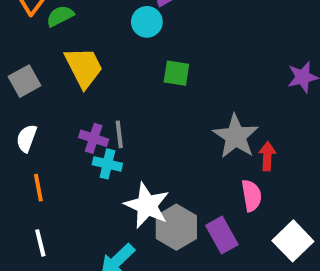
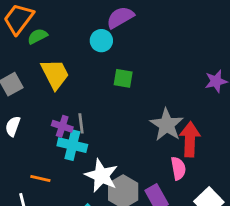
red arrow: (267, 156) -> (190, 139), size x1.6
cyan cross: (107, 164) -> (72, 145), size x1.4
orange line: (38, 188) -> (40, 179), moved, turned -66

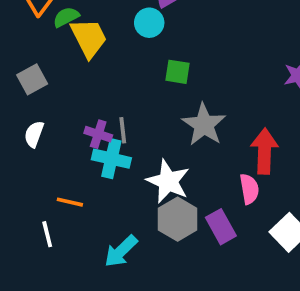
yellow trapezoid: (55, 74) -> (89, 38), moved
gray star: (167, 125) -> (204, 125), moved
white star: (101, 176) -> (168, 181), moved

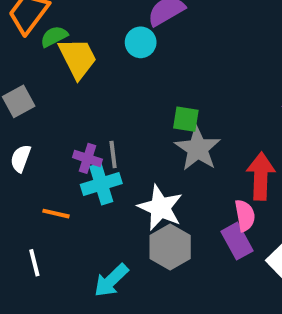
green square: (178, 72) -> (186, 119), moved
cyan cross: (111, 159) -> (101, 184), turned -30
orange line: (70, 202) -> (56, 214), moved
purple rectangle: (221, 227) -> (237, 241), moved

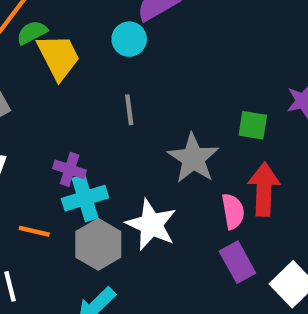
green square: (186, 119) -> (253, 125), moved
gray line: (113, 155) -> (129, 110), moved
pink semicircle: (245, 215) -> (233, 211), moved
gray hexagon: (170, 247) -> (98, 244), moved

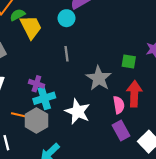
gray hexagon: (98, 244) -> (36, 120), moved

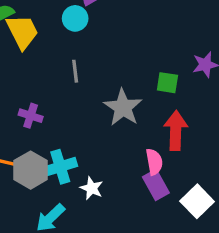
cyan cross: (44, 98) -> (60, 167), moved
pink semicircle: (119, 105) -> (154, 162), moved
white star: (78, 112) -> (92, 188), moved, size x0.6

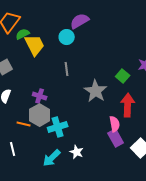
green square: (167, 83) -> (123, 76), turned 32
gray hexagon: (31, 170) -> (40, 115), moved
white star: (92, 188) -> (77, 152), moved

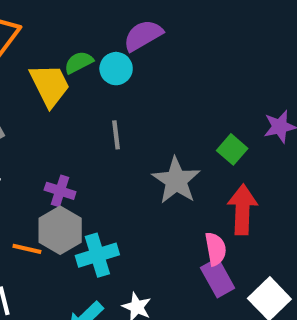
green semicircle: (23, 34) -> (79, 62), moved

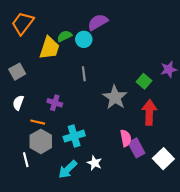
yellow trapezoid: (50, 85) -> (49, 48), turned 45
gray hexagon: (60, 230) -> (41, 141), moved
orange line: (27, 249) -> (38, 122), moved
pink semicircle: (216, 249) -> (126, 138), moved

